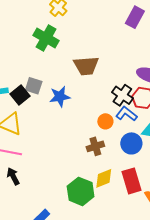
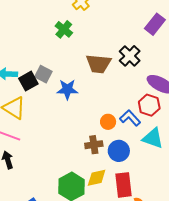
green cross: (46, 38) -> (64, 29), size x0.7
black cross: (122, 95) -> (130, 56), moved
blue circle: (131, 143) -> (119, 151), moved

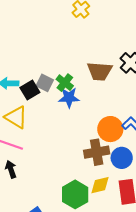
green cross: (64, 29) -> (65, 83), moved
orange circle: (108, 122) -> (110, 129), size x1.6
brown cross: (94, 145) -> (97, 152), size x1.4

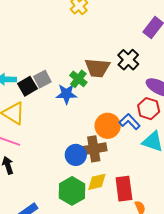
gray square: (45, 83) -> (42, 79), turned 36
green cross: (65, 83) -> (78, 79), moved
blue circle: (122, 158) -> (76, 155), moved

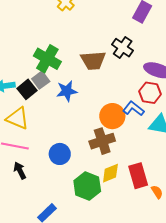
green cross: (78, 79) -> (47, 59), moved, size x1.5
blue circle: (76, 155) -> (60, 154), moved

